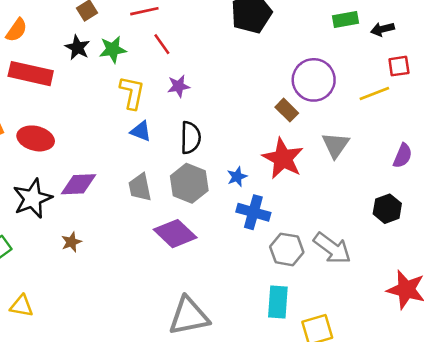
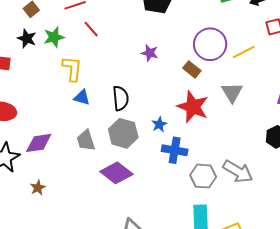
purple star: (179, 86) -> (150, 53), moved, turned 30
yellow line: (374, 93) -> (244, 52), moved

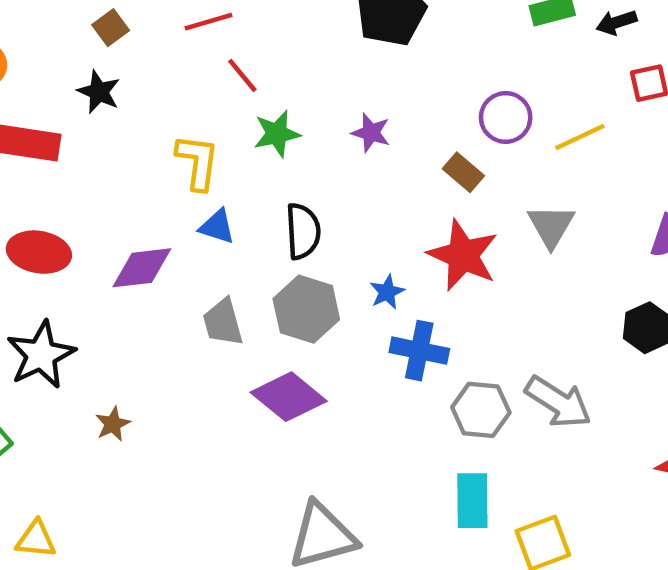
green star: (54, 37) -> (277, 134), moved
purple circle: (210, 44) -> (506, 117), size x0.7
purple diamond: (39, 143) -> (142, 268), moved

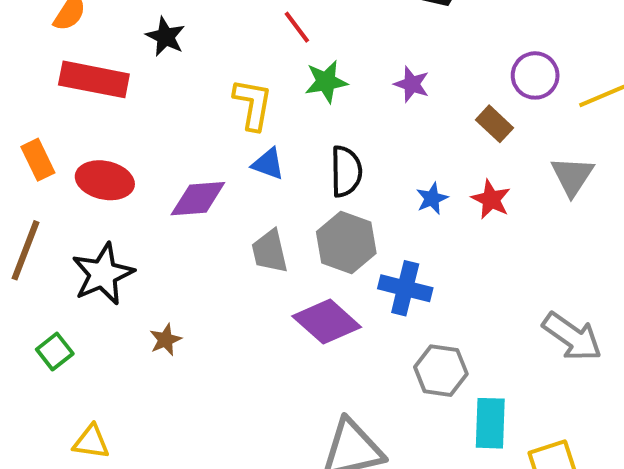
red star: (463, 255) -> (491, 199), size x0.6
blue star: (387, 292) -> (432, 198), moved
blue cross: (419, 351) -> (405, 288), moved
gray hexagon: (481, 410) -> (441, 371), moved

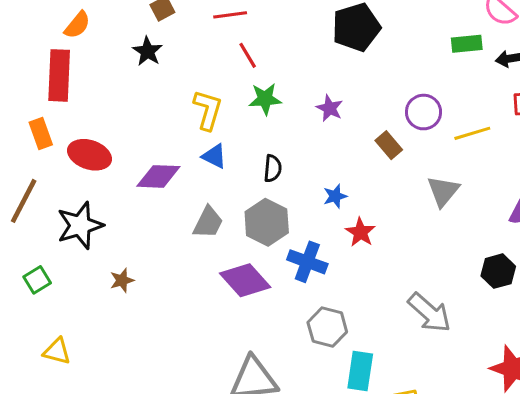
red rectangle: (94, 79) -> (59, 75), moved, turned 75
black semicircle: (346, 171) -> (273, 168), size x0.7
red star: (491, 199) -> (360, 232), moved
gray trapezoid: (270, 251) -> (208, 222), turned -147

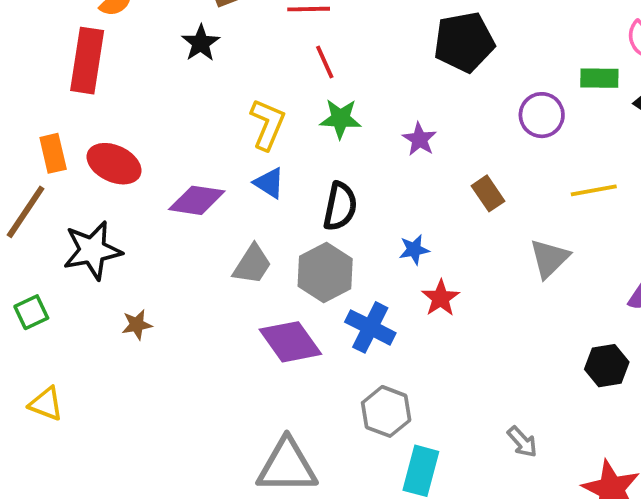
purple circle: (424, 112) -> (542, 115), moved
orange rectangle: (41, 134) -> (53, 153), moved
black semicircle: (273, 168) -> (340, 206), size x1.4
gray arrow: (429, 313) -> (522, 442), moved, size x0.6

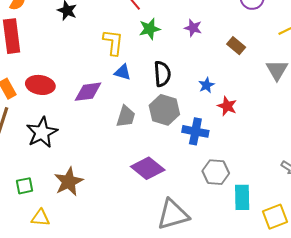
green square: (31, 312) -> (25, 186), moved, turned 30
brown star: (137, 325) -> (69, 182), moved, size x1.8
purple diamond: (290, 342) -> (148, 168), moved

